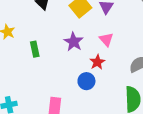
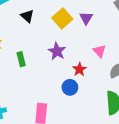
pink triangle: (106, 39) -> (99, 51), moved

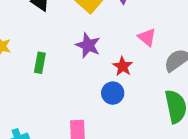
green rectangle: (21, 59) -> (40, 63), turned 32

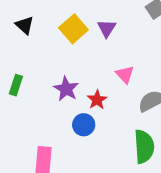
purple star: (88, 45) -> (66, 89), moved

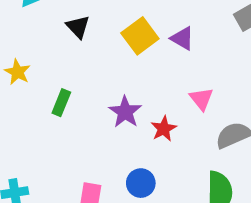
purple triangle: (107, 28) -> (182, 38), turned -36
blue circle: (84, 125) -> (141, 183), moved

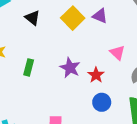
blue circle: (141, 183) -> (102, 102), moved

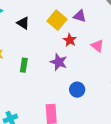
red star: (96, 75) -> (70, 40), moved
blue circle: (102, 102) -> (77, 90), moved

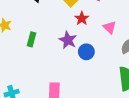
blue circle: (77, 90) -> (86, 52), moved

